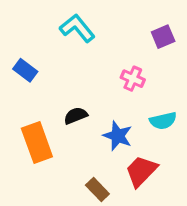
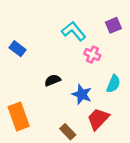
cyan L-shape: (77, 28) -> (74, 31), moved
cyan semicircle: (163, 121) -> (113, 84), turned -54
orange rectangle: (37, 143) -> (19, 117), moved

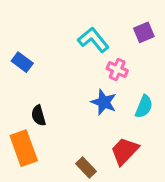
black semicircle: (53, 80) -> (39, 115), moved, turned -84
blue star: (82, 94) -> (104, 102), moved

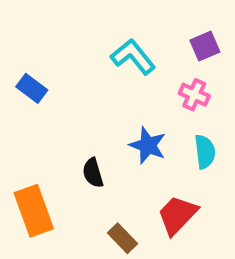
pink cross: (117, 69) -> (194, 95), moved
cyan semicircle: (144, 107) -> (205, 152), turned -30
black semicircle: (39, 115) -> (93, 173), moved

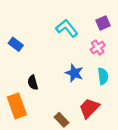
pink cross: (194, 95) -> (98, 47), turned 32
black semicircle: (93, 173) -> (33, 83), moved

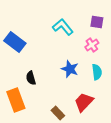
purple square: (103, 23) -> (97, 22), turned 32
blue rectangle: (16, 44) -> (15, 42), size x1.5

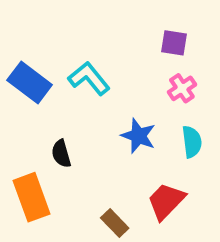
purple square: (97, 22) -> (174, 43), moved
cyan L-shape: (63, 27) -> (89, 78), moved

